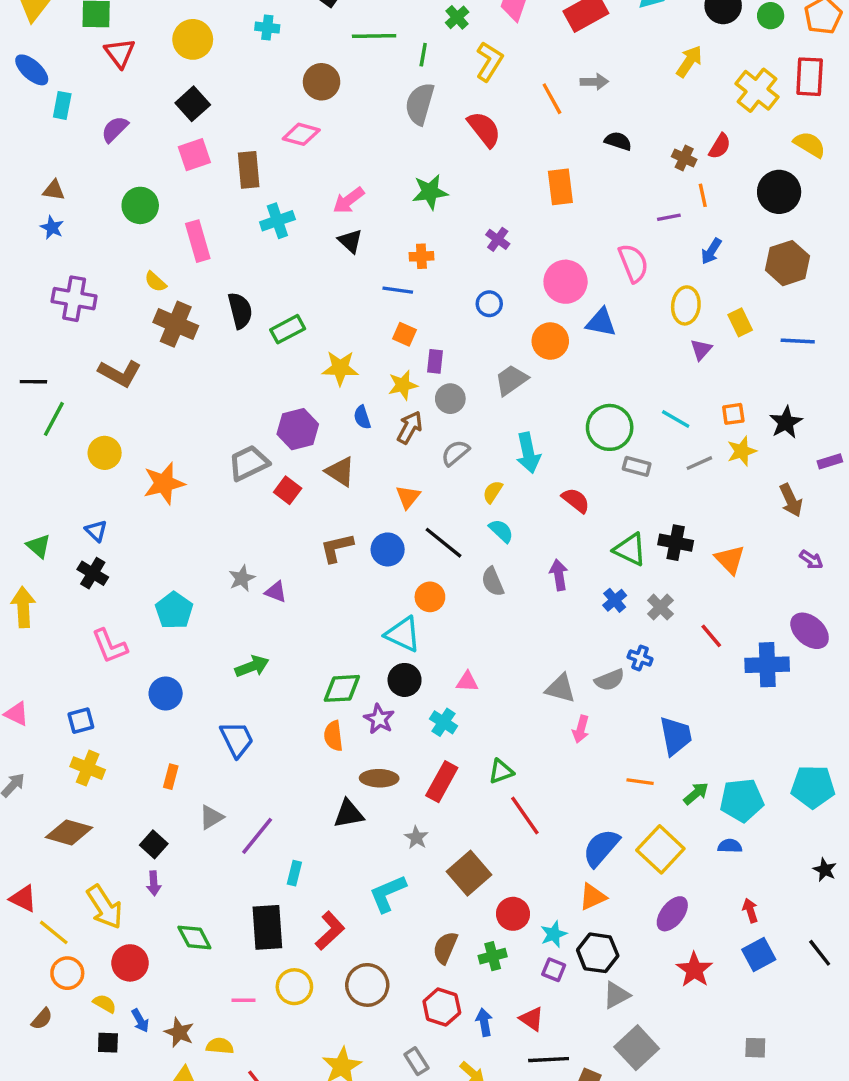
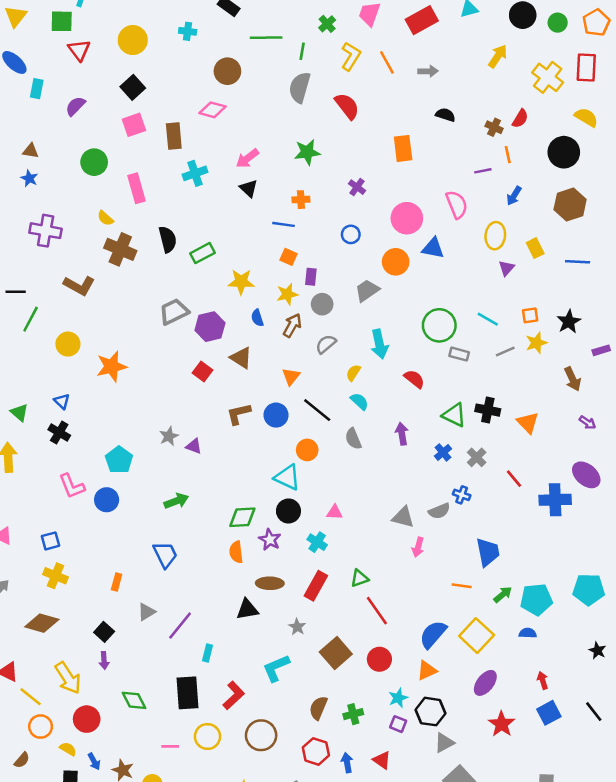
orange line: (552, 99) -> (387, 62), moved
gray trapezoid: (249, 463) -> (174, 312), moved
blue circle: (166, 694) -> (107, 500), moved
red circle: (513, 914) -> (379, 659), moved

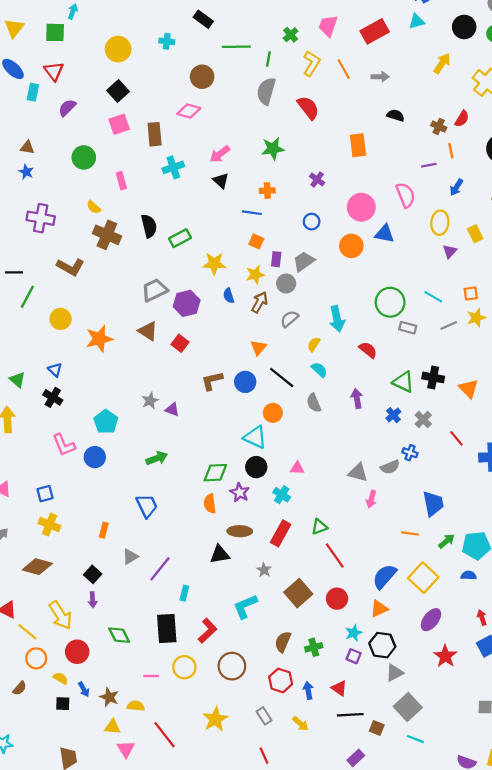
red triangle: (79, 50) -> (54, 71), moved
pink rectangle: (136, 188) -> (121, 181), size x0.7
gray trapezoid: (367, 290) -> (304, 261), moved
brown triangle: (241, 358) -> (148, 331), moved

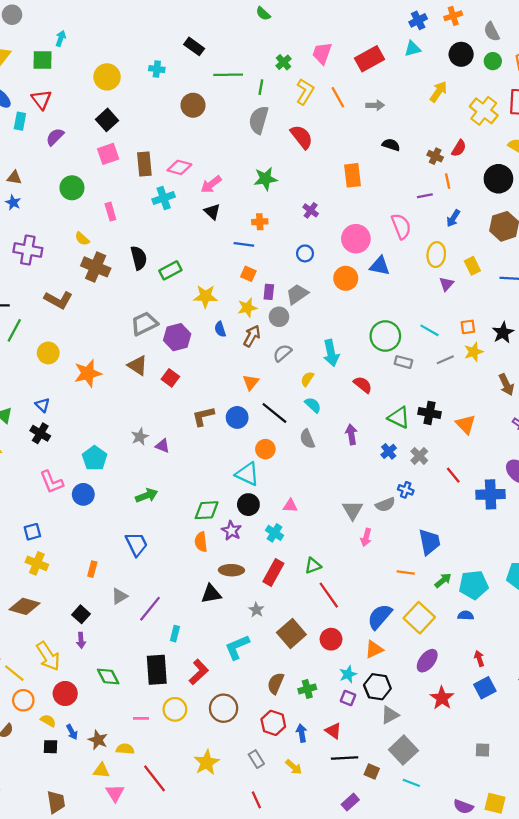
pink diamond: (189, 111) -> (179, 167), moved
gray triangle: (358, 473) -> (353, 510), turned 45

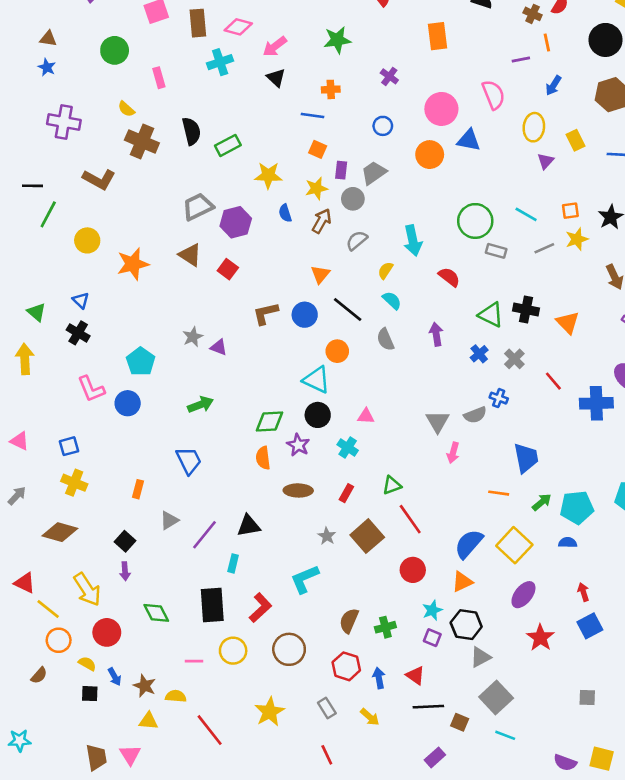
red rectangle: (273, 572) -> (346, 493), size x0.6
black triangle: (211, 594) -> (249, 526), moved
brown square: (291, 634) -> (367, 536), moved
pink triangle: (115, 793) -> (130, 755), moved

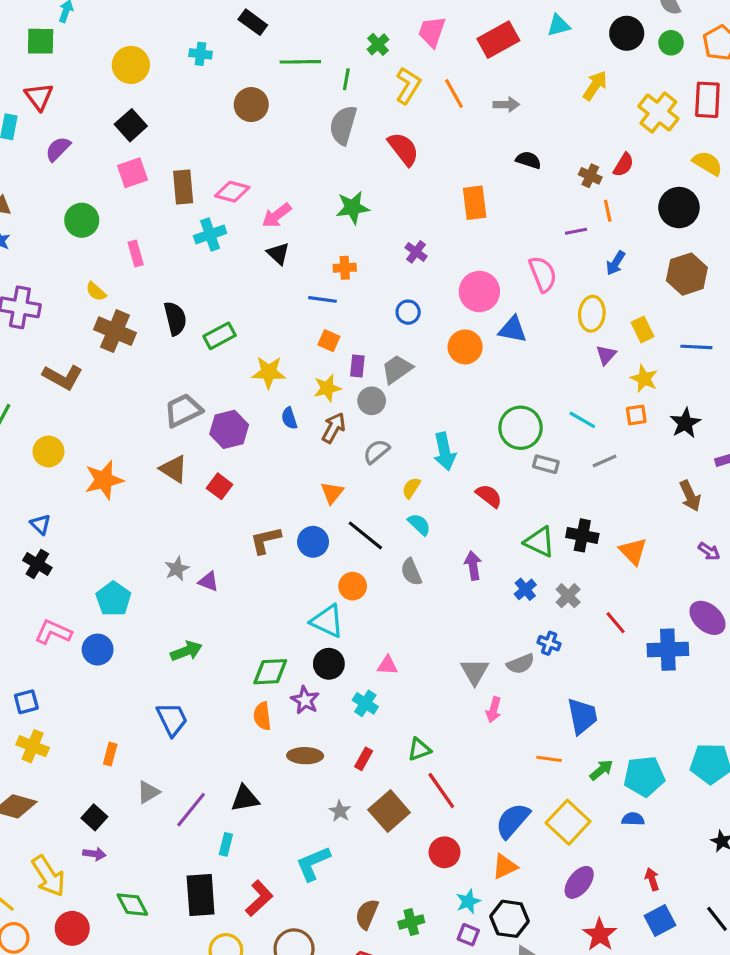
yellow star: (577, 239) -> (644, 379), moved, turned -30
pink L-shape: (91, 389) -> (53, 632), turned 136
purple arrow: (125, 571) -> (94, 854), turned -78

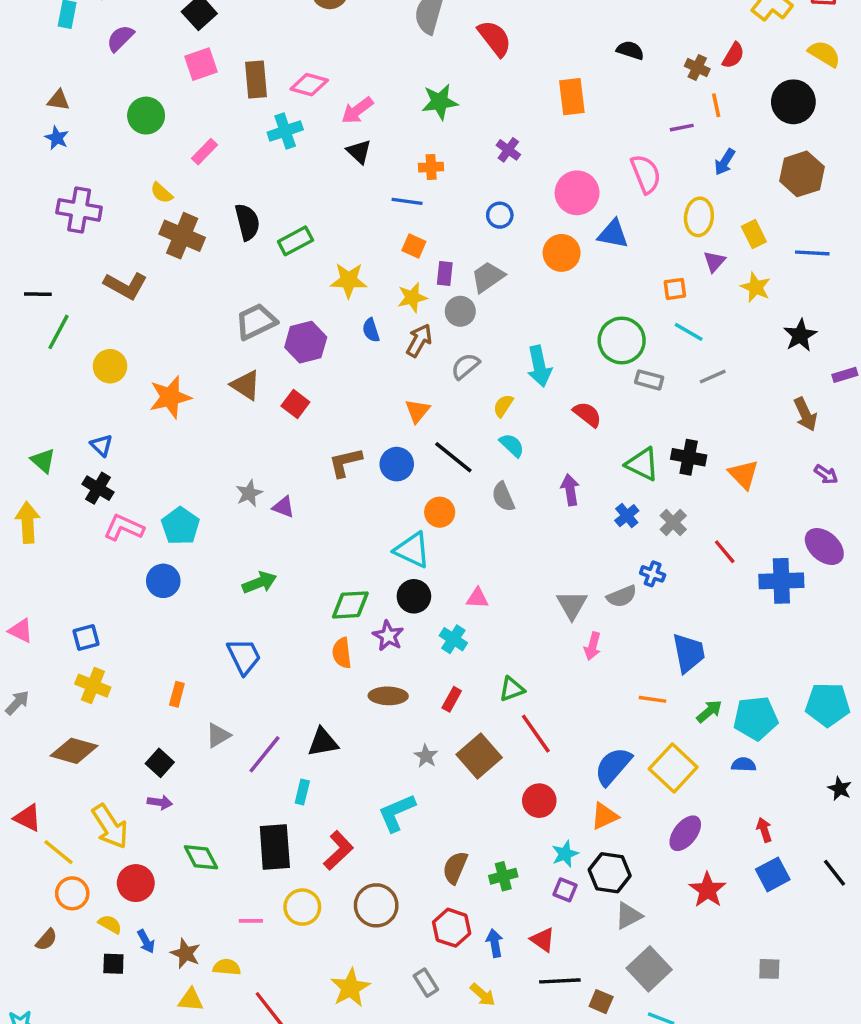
pink rectangle: (136, 253) -> (204, 152), turned 60
orange square: (636, 415) -> (675, 289), moved
pink L-shape: (53, 632) -> (124, 528), moved

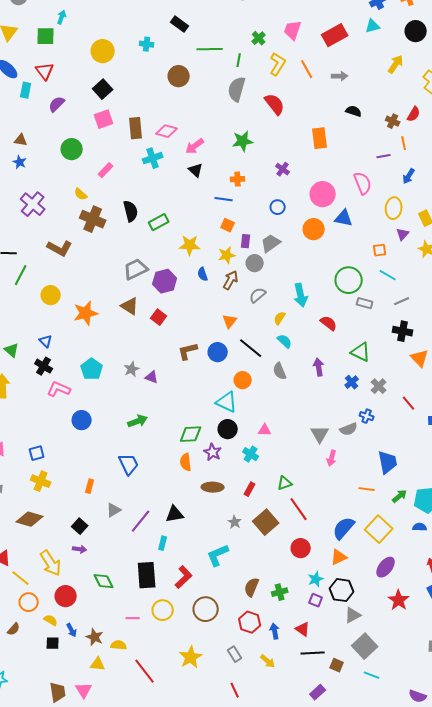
purple cross: (79, 210) -> (33, 204), turned 30
black cross: (689, 457) -> (403, 331), moved
cyan pentagon: (180, 526) -> (92, 369), moved

